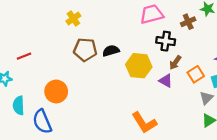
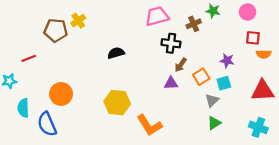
brown pentagon: (85, 50) -> (56, 30), moved
yellow hexagon: (139, 66) -> (117, 103), moved
purple triangle: (166, 81) -> (171, 83), turned -32

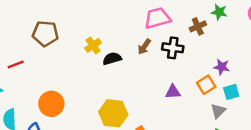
yellow cross: (78, 21) -> (93, 45), moved
purple star: (227, 61) -> (222, 67), moved
brown arrow: (181, 65) -> (144, 47), moved

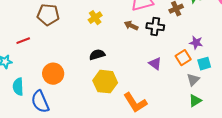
yellow cross: (93, 45) -> (95, 18), moved
brown arrow: (144, 47) -> (131, 26), turned 80
black semicircle: (112, 59) -> (97, 55), moved
purple triangle: (173, 92) -> (155, 64), turned 40

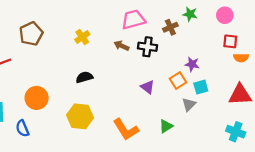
brown pentagon: (48, 15) -> (31, 34), turned -30
yellow hexagon: (105, 82) -> (80, 116), moved
green triangle: (195, 101) -> (166, 126), moved
blue semicircle: (40, 102) -> (22, 128), size x0.7

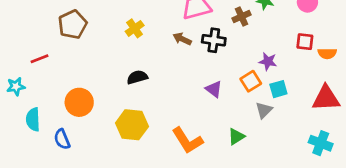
red square: (230, 41) -> (305, 42), moved

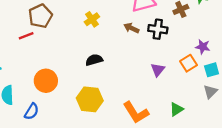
red line: (40, 59) -> (26, 36), moved
purple triangle: (214, 89) -> (158, 70), turned 32
gray triangle: (264, 110) -> (210, 92), moved
blue semicircle: (62, 139) -> (32, 111), turned -126

